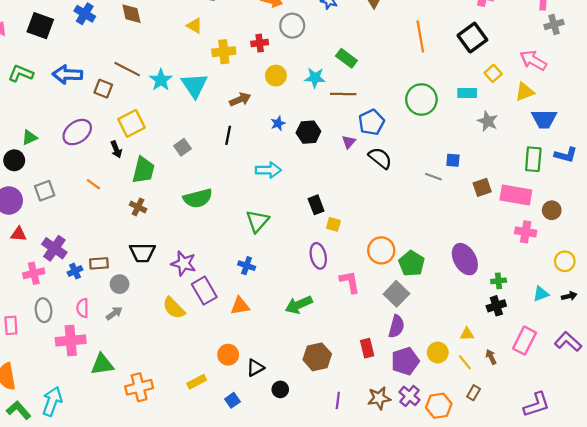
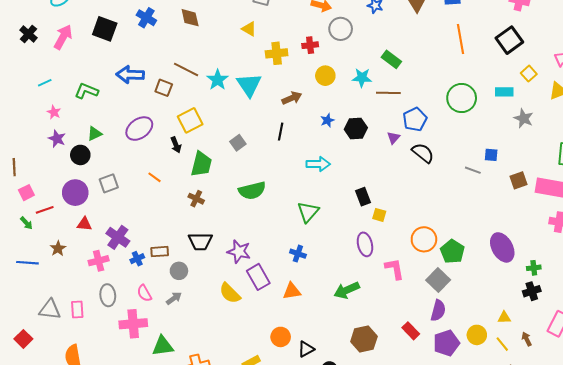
green L-shape: (21, 73) -> (86, 91), moved
pink semicircle: (83, 308) -> (144, 293), turned -30
red rectangle: (367, 348) -> (411, 331), turned -30

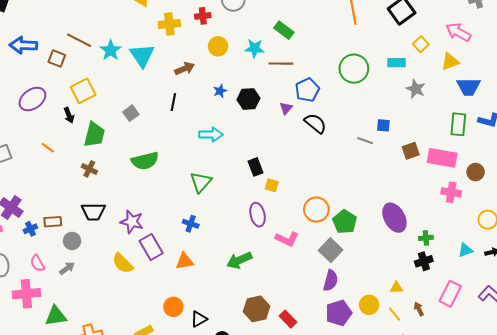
pink L-shape: (394, 269) -> (287, 239), turned 125
red rectangle: (411, 331) -> (288, 319), moved

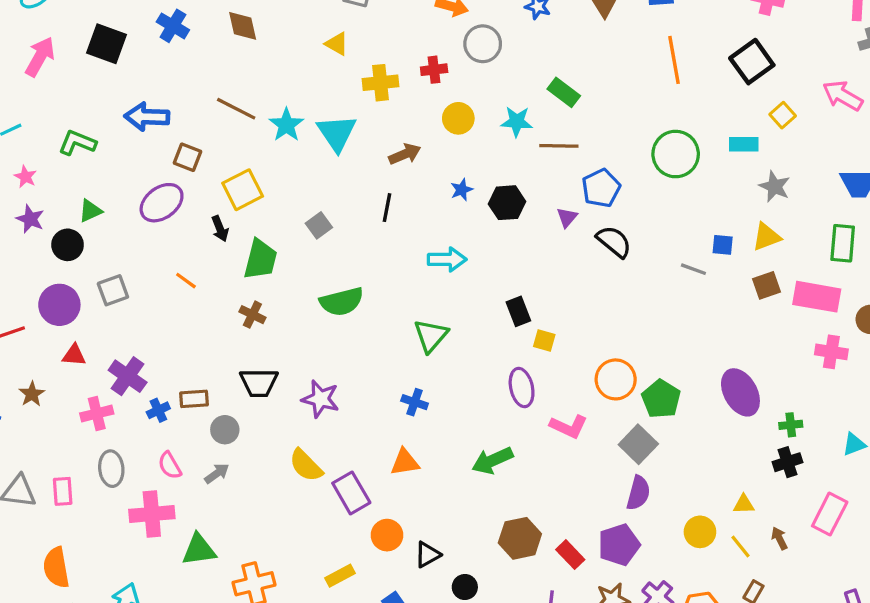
brown square: (57, 58) -> (188, 157), moved
yellow triangle: (450, 62) -> (766, 237), moved
purple rectangle: (151, 247) -> (351, 493), moved
purple pentagon: (339, 313) -> (619, 545), moved

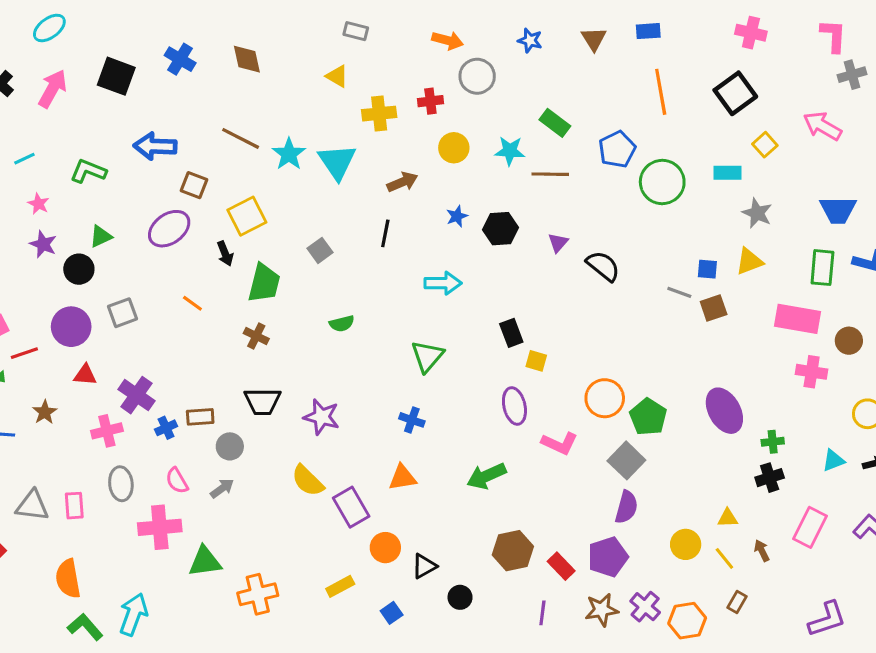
blue pentagon: (601, 188) -> (617, 149), moved
brown square: (766, 285) -> (714, 308), moved
green semicircle: (342, 302) -> (342, 324), size x0.6

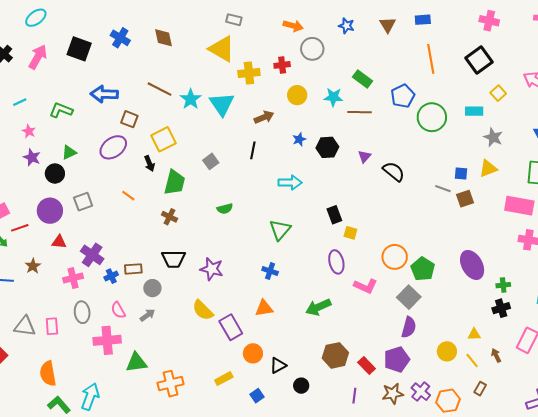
yellow triangle: (337, 76) -> (222, 49), size x1.8

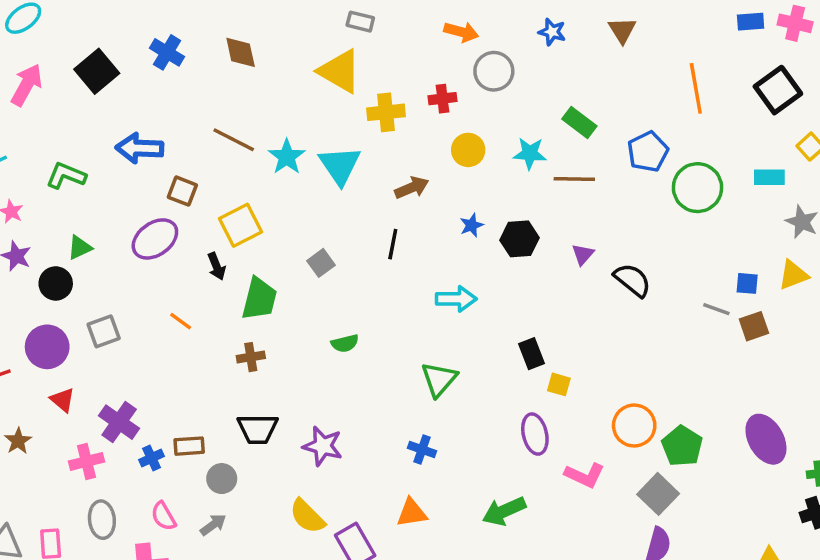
blue rectangle: (423, 20) -> (751, 22), moved
black square: (79, 49) -> (97, 71), turned 30
brown cross: (170, 217) -> (251, 357), turned -35
red triangle: (59, 242) -> (63, 400), turned 35

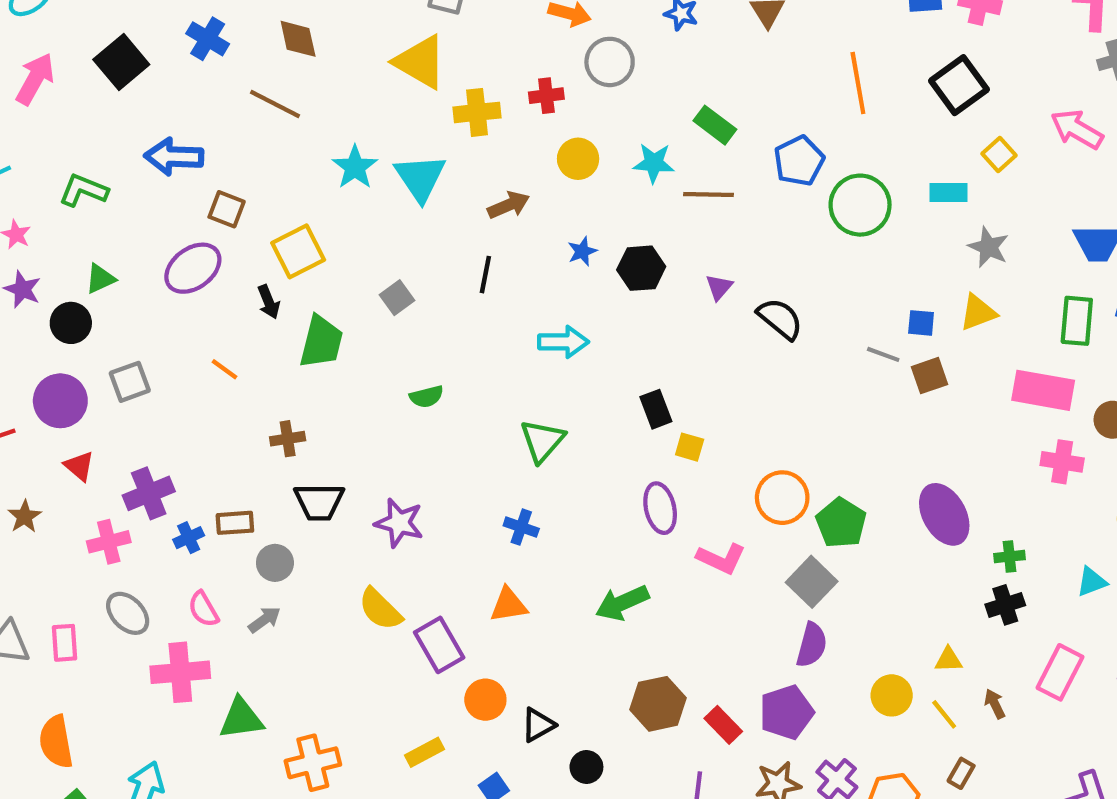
brown line: (234, 140) -> (275, 104), moved
brown cross: (251, 357) -> (288, 439), moved
purple cross: (119, 422) -> (149, 493), turned 33
gray ellipse: (102, 520) -> (128, 613), turned -39

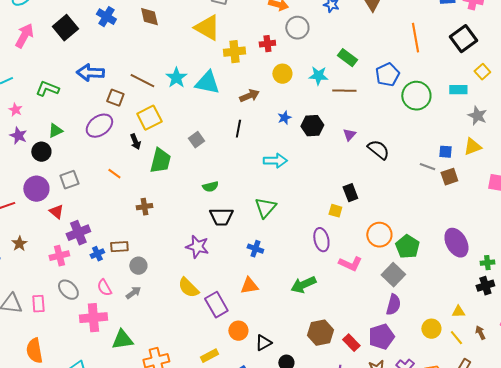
brown line: (275, 104) -> (142, 81), moved
cyan triangle: (420, 178) -> (207, 83), turned -44
black rectangle: (656, 409) -> (350, 193), moved
red triangle: (79, 466) -> (56, 212), moved
black trapezoid: (319, 502) -> (221, 217), moved

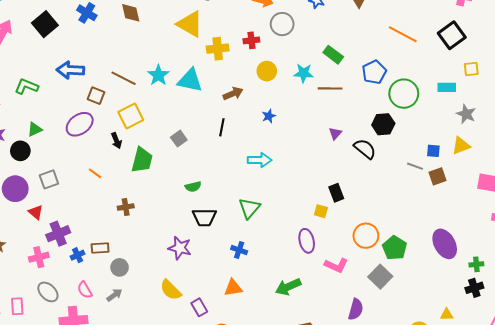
orange line: (415, 38) -> (403, 34), turned -52
yellow square: (482, 72) -> (471, 69), turned 35
black hexagon: (312, 126) -> (383, 124), moved
purple rectangle: (216, 305) -> (199, 307), size x0.7
purple semicircle: (393, 305) -> (356, 309), moved

